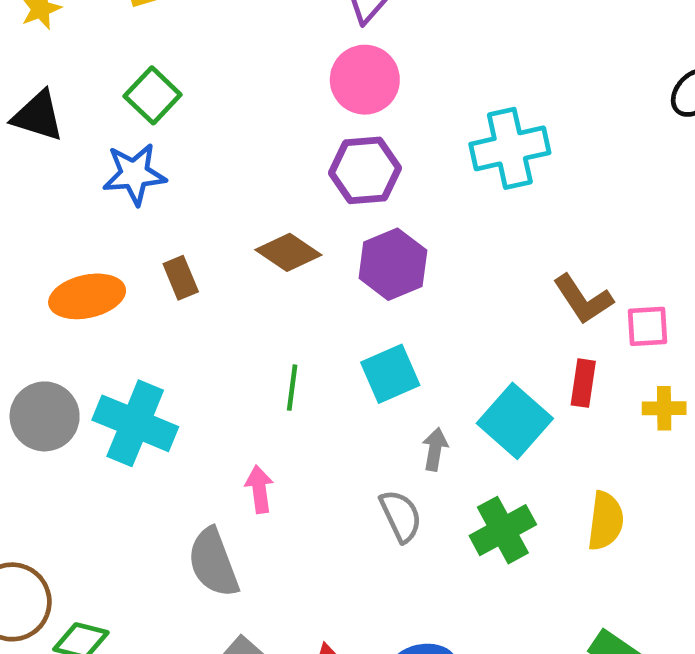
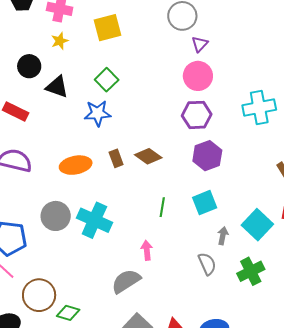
brown diamond: (288, 252) -> (148, 156), moved
gray semicircle: (213, 563) -> (126, 281), turned 76

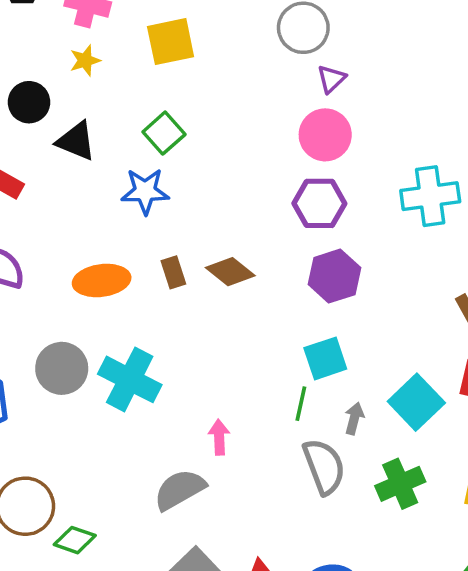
green line: (162, 207) -> (301, 404), moved
gray semicircle: (207, 264) -> (324, 466), size x1.4

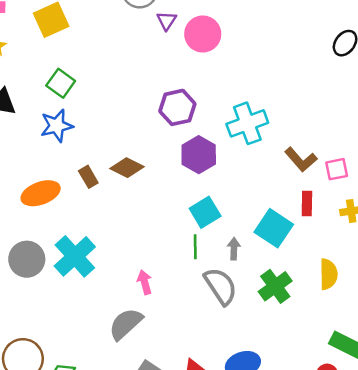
pink circle: (325, 135) -> (203, 34), moved
cyan cross: (430, 196) -> (247, 123), moved
cyan cross: (130, 379) -> (75, 256), turned 33

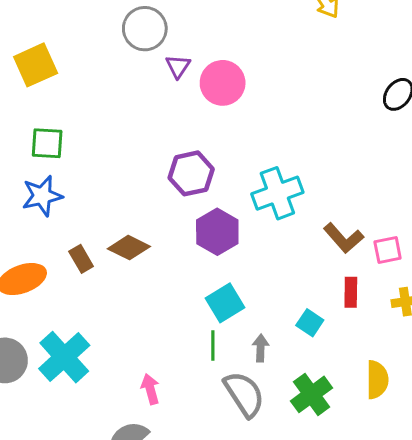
green square: (61, 83) -> (47, 143), turned -32
cyan square: (274, 228) -> (310, 323), size x0.6

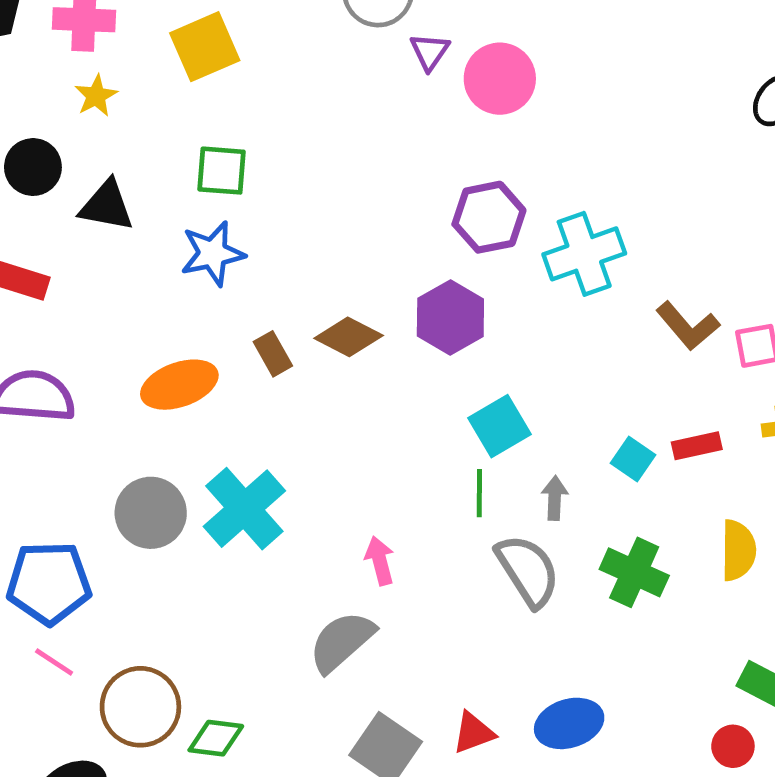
purple hexagon: (191, 173) -> (489, 217), moved
purple hexagon: (217, 232) -> (450, 317), moved
red rectangle: (351, 292) -> (697, 446), moved, turned 76
green cross: (311, 394) -> (634, 572), turned -30

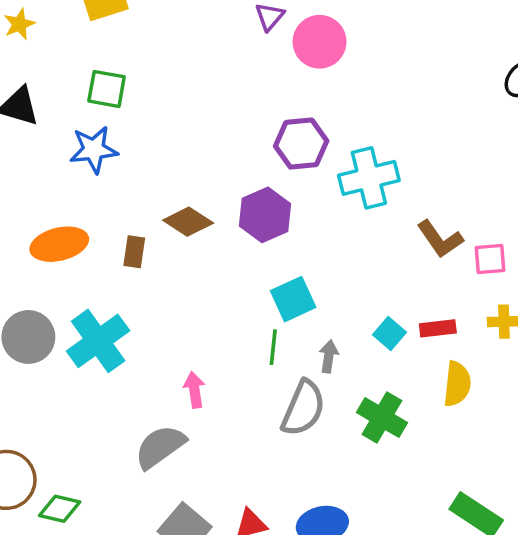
brown rectangle: (273, 354) -> (134, 252), moved, turned 32
yellow semicircle: (738, 550) -> (457, 384), moved
gray semicircle: (528, 571) -> (303, 408), turned 50

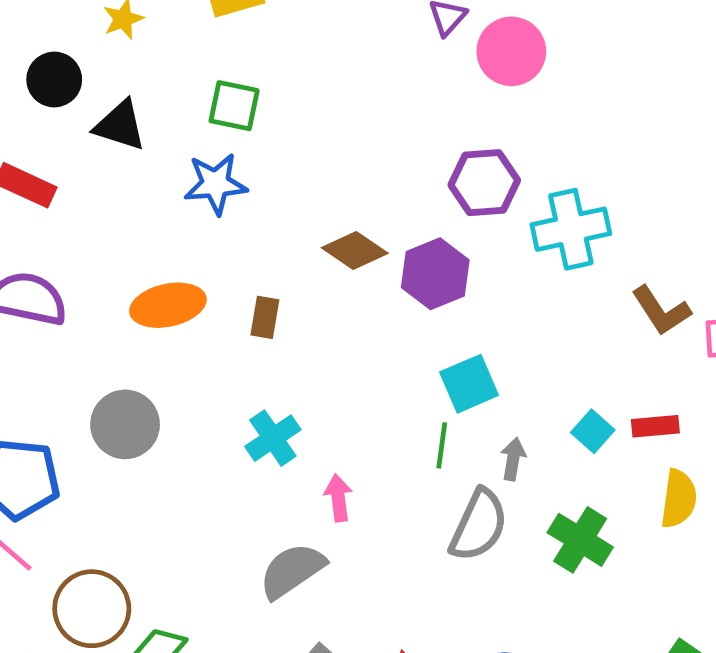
brown diamond: (188, 222) -> (355, 251), moved
cyan cross: (98, 341) -> (273, 438), moved, size x0.7

